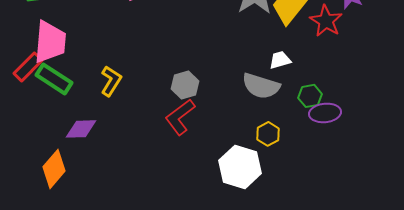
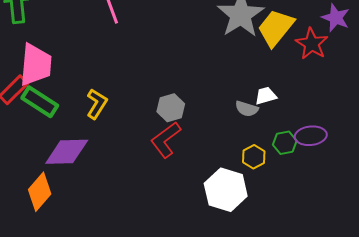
white trapezoid: (280, 60) -> (266, 96), moved
gray semicircle: (261, 86) -> (247, 109), size x0.6
green hexagon: (310, 96) -> (285, 143), moved
purple diamond: (81, 129) -> (67, 152), size x1.4

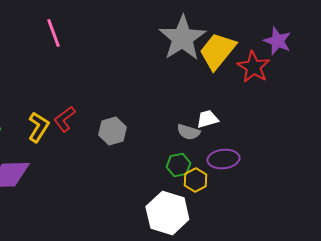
purple ellipse: (311, 136) -> (223, 159), moved
red L-shape: (166, 140) -> (64, 119), moved, size x0.7
green hexagon: (285, 143) -> (178, 165), moved

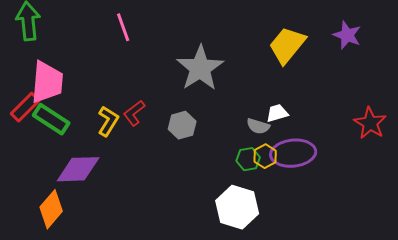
gray star: (182, 38) -> (200, 68), moved
red star: (253, 67) -> (370, 123), moved
purple ellipse: (223, 159) -> (293, 153), size x1.4
yellow hexagon: (195, 180) -> (265, 156), moved

